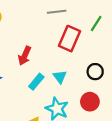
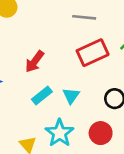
red rectangle: (70, 39) -> (93, 53), turned 30

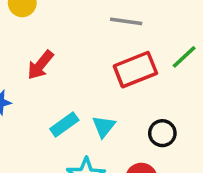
red arrow: (35, 62) -> (40, 65), moved

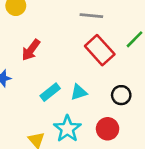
red rectangle: (135, 70) -> (100, 50), turned 72
cyan triangle: (104, 127) -> (79, 92), turned 36

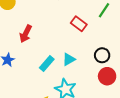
red rectangle: (100, 50) -> (79, 24), size x0.7
red circle: (108, 129) -> (107, 76), moved

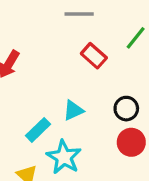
cyan rectangle: (47, 63) -> (38, 130), moved

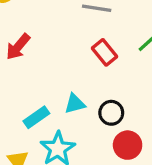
black circle: (126, 109) -> (111, 113), moved

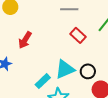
cyan triangle: (75, 104) -> (65, 69), size x1.5

